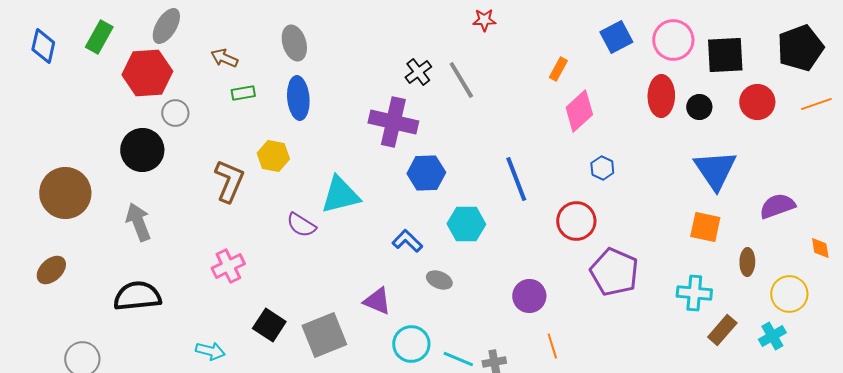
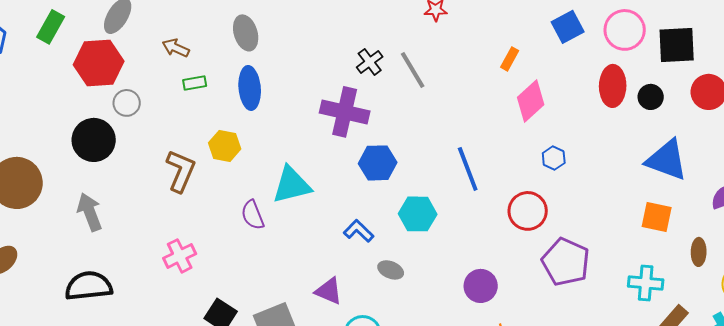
blue triangle: (715, 170) -> (667, 160), turned -36
purple semicircle: (301, 225) -> (253, 215), turned 36

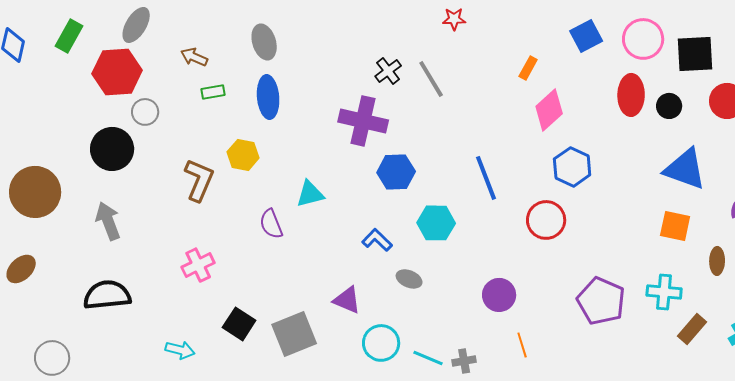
blue hexagon: (554, 158) -> (572, 167), size x1.6
cyan triangle: (292, 185) -> (310, 194), size x0.7
purple pentagon: (566, 262) -> (601, 301), moved

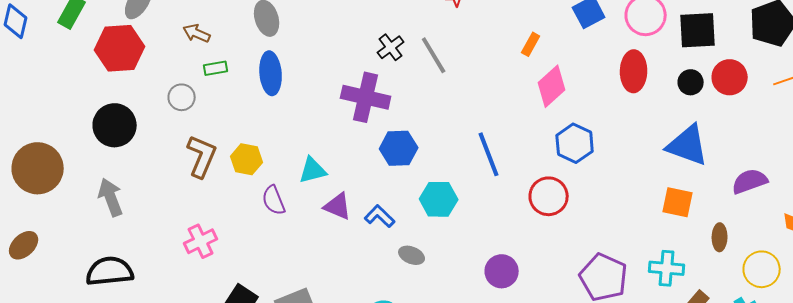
black circle: (669, 106) -> (691, 82), moved
gray circle: (145, 112) -> (182, 97), moved
yellow hexagon: (243, 155) -> (247, 159), moved
purple triangle: (347, 300) -> (338, 206), moved

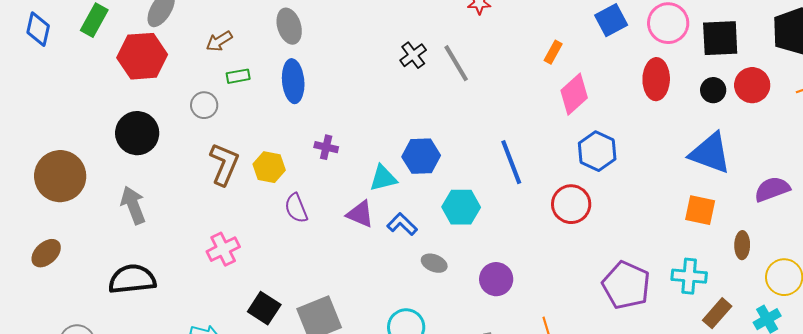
brown arrow: (197, 33) -> (219, 41), turned -56
purple cross: (366, 97) -> (326, 147), moved, size x0.5
cyan triangle: (313, 170) -> (383, 178), moved
purple circle: (502, 271) -> (496, 279), moved

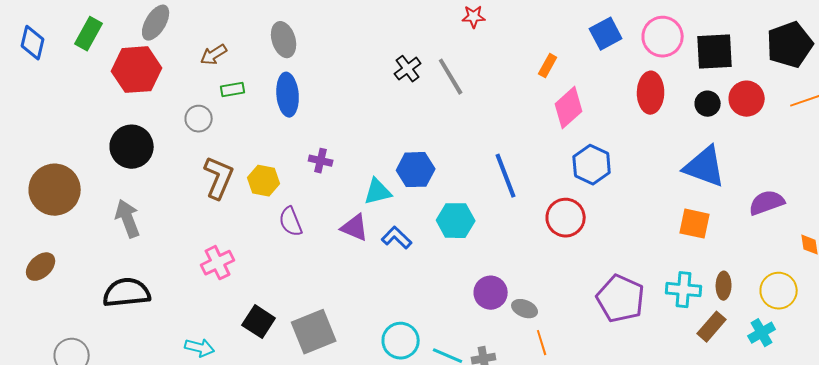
brown ellipse: (742, 245) -> (724, 286), moved
gray ellipse: (434, 263) -> (525, 309), moved

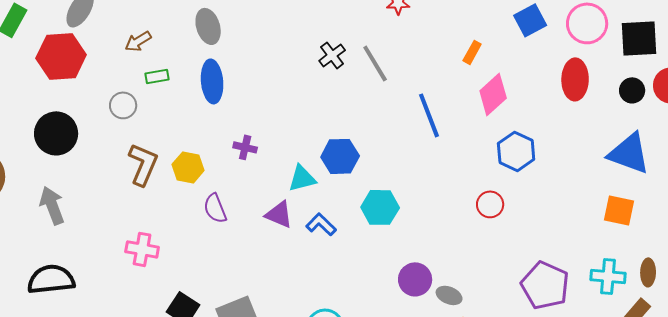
blue line: (506, 176) -> (429, 115), moved
red circle: (566, 218) -> (490, 204), size x0.7
pink cross: (218, 263) -> (142, 249), turned 36

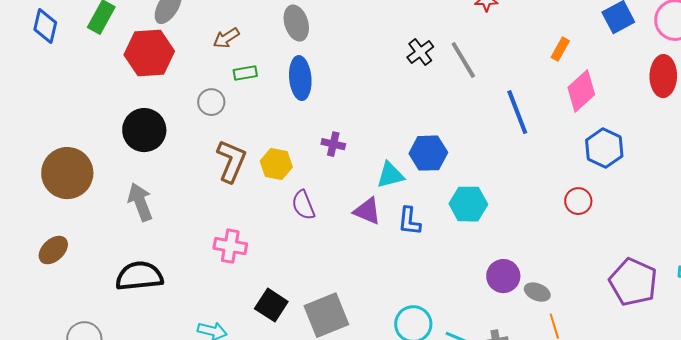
blue L-shape: (321, 224) -> (409, 221), turned -128

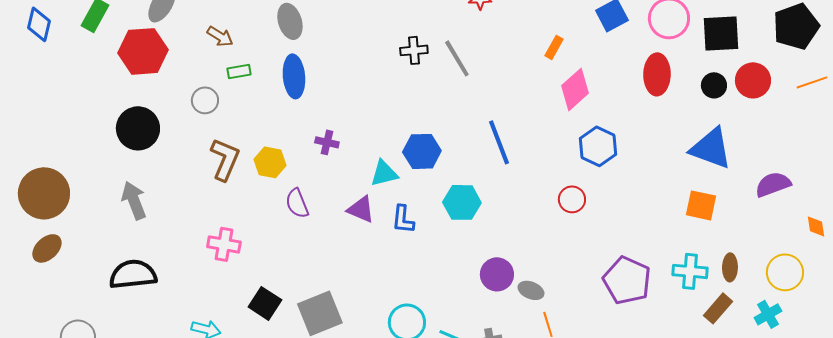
brown arrow: (226, 38) -> (220, 36), turned -116
black cross: (420, 52) -> (414, 50), turned 32
blue line: (517, 112) -> (499, 142), moved
brown circle: (67, 173) -> (44, 193), moved

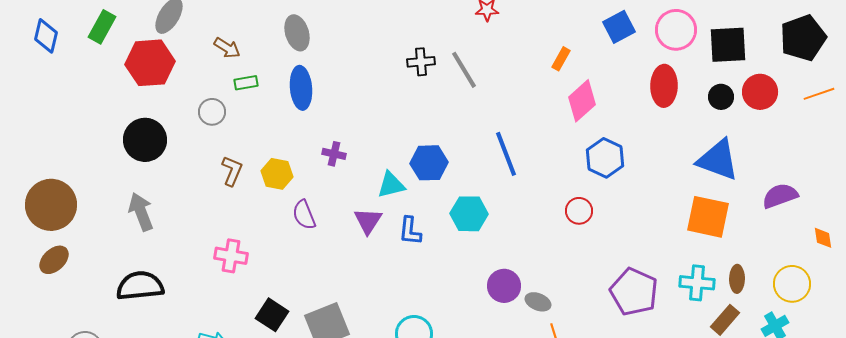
brown L-shape: (225, 159) -> (232, 171), size x0.7
orange square: (701, 205) -> (708, 217), size x1.4
purple triangle: (361, 209) -> (368, 221), turned 40

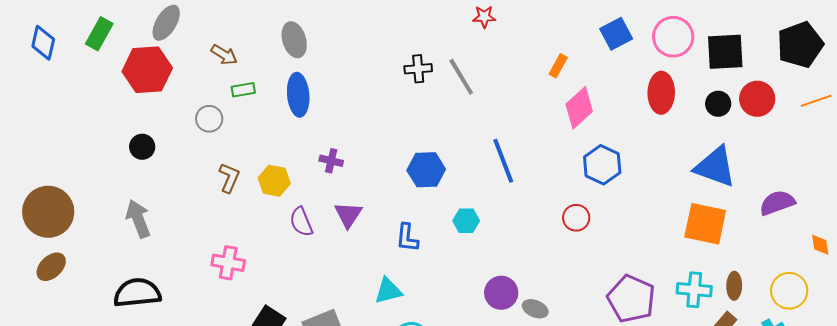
black circle: (145, 140) -> (142, 147), size x0.6
cyan triangle: (391, 185) -> (388, 291), moved
cyan hexagon: (469, 214) -> (466, 221), size x0.7
purple triangle: (368, 221) -> (348, 215), moved

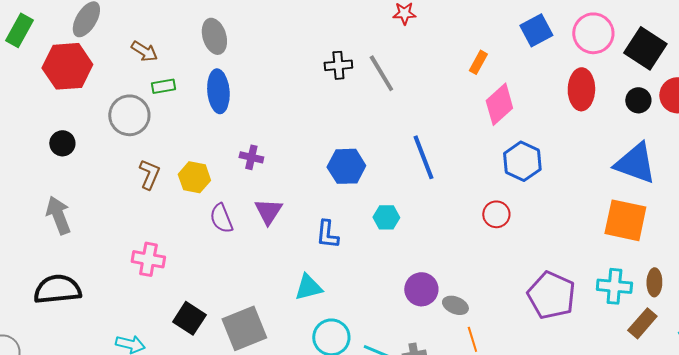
black square: (725, 52) -> (645, 48), turned 36
gray circle: (209, 119) -> (129, 115), size x1.5

